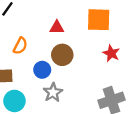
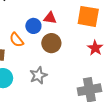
orange semicircle: (20, 46) -> (17, 40), moved, turned 105
blue circle: (42, 70) -> (33, 26), moved

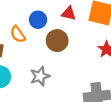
red triangle: (50, 18) -> (69, 13), moved

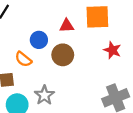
gray star: (40, 76) -> (44, 95), moved

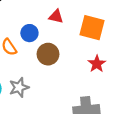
red triangle: (67, 26) -> (56, 16), moved

